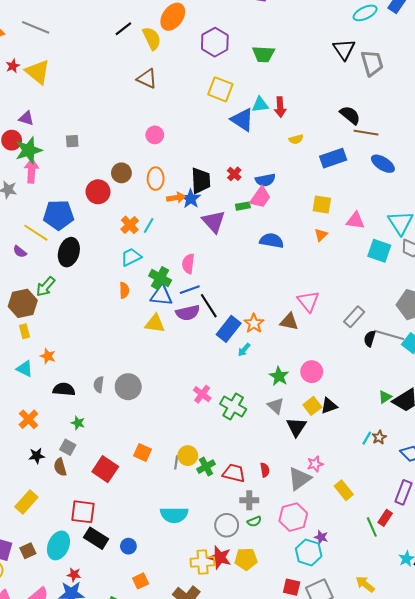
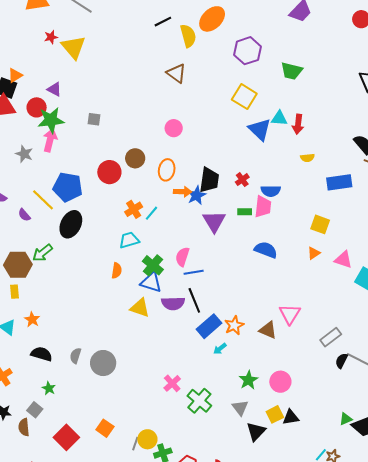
pink trapezoid: (260, 197) -> (263, 207), turned -40
pink triangle: (355, 221) -> (343, 260), moved
blue line: (190, 290) -> (194, 272), moved

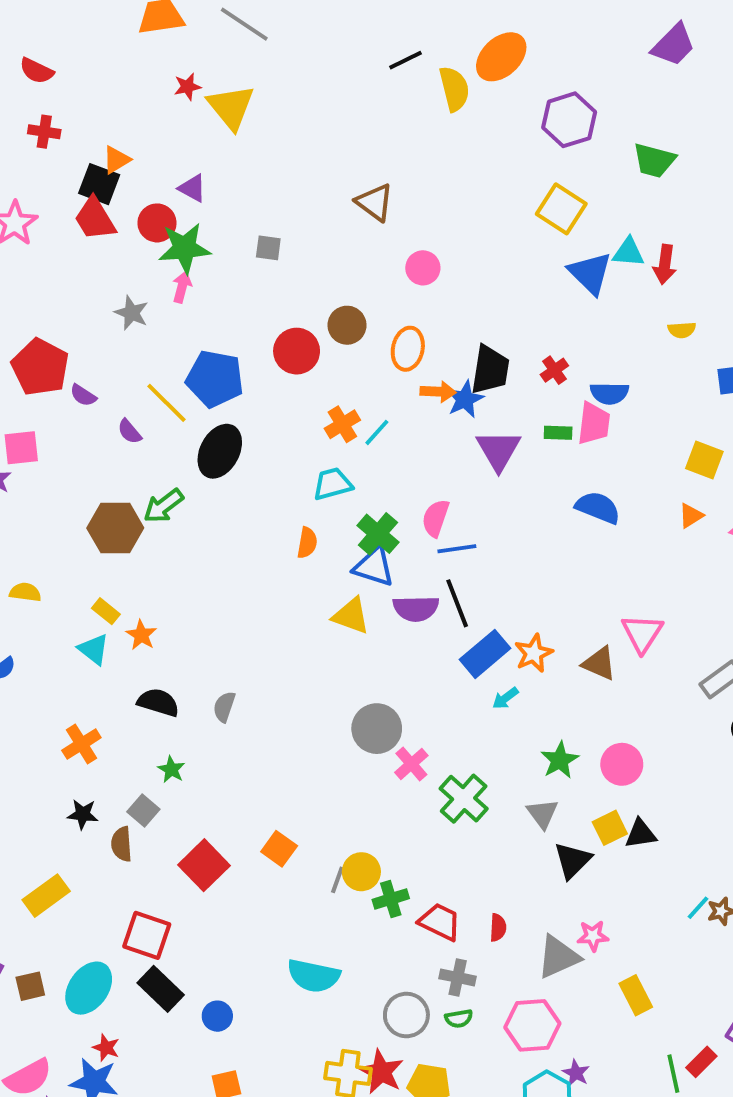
brown triangle: (176, 73) -> (375, 202), moved
pink arrow: (50, 140) -> (182, 287), size x0.7
yellow rectangle: (14, 292) -> (106, 611), moved, turned -48
gray circle: (103, 363) -> (377, 729), moved

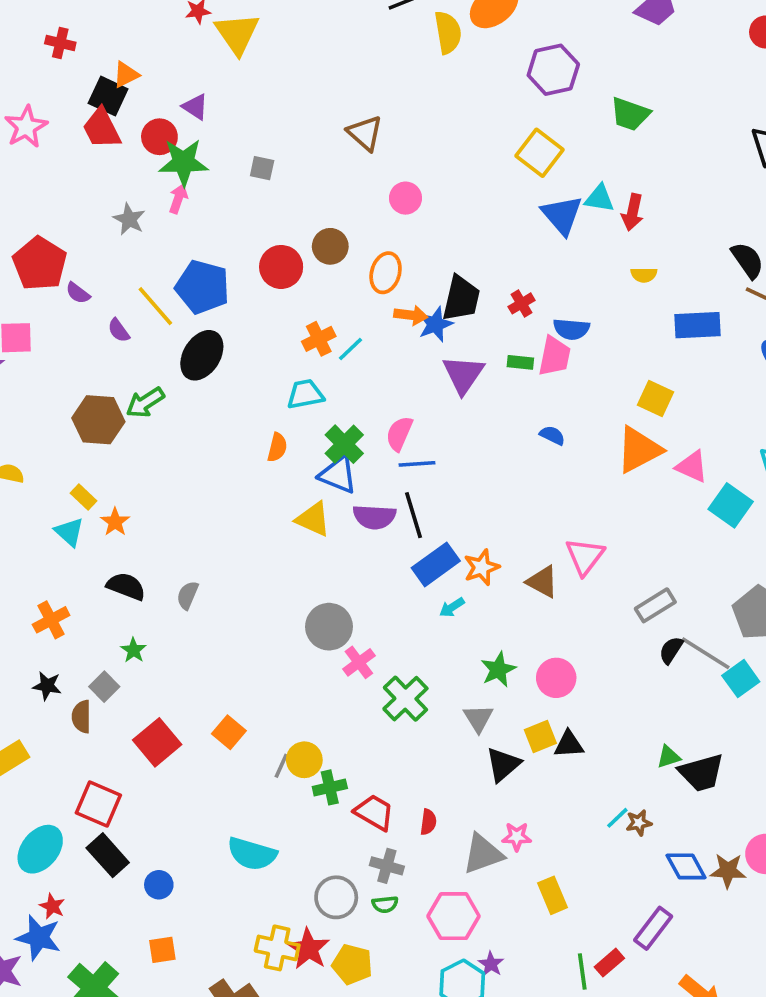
blue semicircle: (598, 507) -> (552, 435), size x0.6
orange triangle: (691, 516) -> (639, 450), size x2.0

